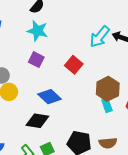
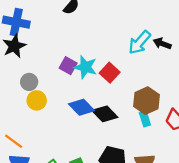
cyan star: (37, 31) -> (85, 67), moved
black diamond: (37, 121) -> (105, 114), moved, turned 35

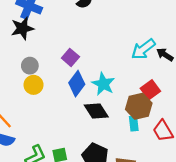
cyan star: (85, 67) -> (103, 84), moved
red square: (110, 73) -> (150, 90), moved
blue diamond: (81, 107) -> (77, 84), moved, turned 70

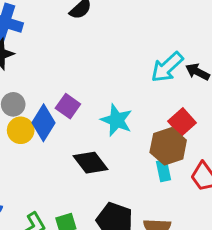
purple square: (70, 57) -> (68, 106), moved
blue diamond: (77, 84) -> (44, 123), moved
black diamond: (96, 111) -> (90, 163), moved

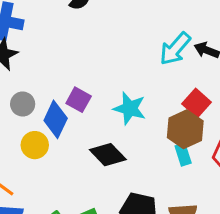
yellow circle: (21, 130) -> (35, 145), moved

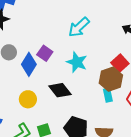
cyan arrow: (175, 49) -> (79, 27), moved
yellow circle: (35, 145) -> (28, 99), moved

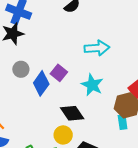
cyan arrow: (79, 27) -> (97, 48), turned -145
yellow circle: (28, 99) -> (63, 135), moved

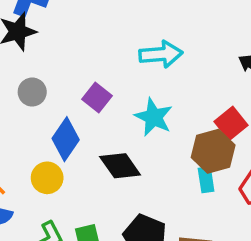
blue diamond: (41, 83) -> (66, 139), moved
yellow circle: (63, 135) -> (47, 178), moved

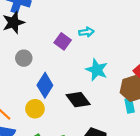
cyan arrow: (161, 54) -> (86, 32), moved, size x0.6
purple square: (97, 98) -> (63, 41), moved

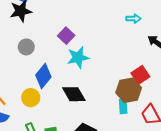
cyan arrow: (86, 32) -> (134, 19), moved
cyan star: (97, 70) -> (78, 57), moved, turned 30

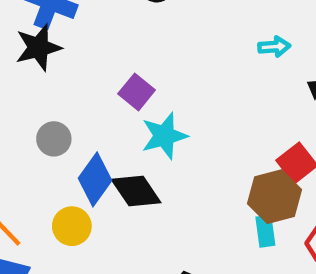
gray circle: (26, 47) -> (54, 139), moved
black diamond: (74, 94) -> (136, 191), moved

